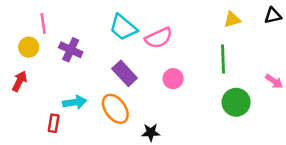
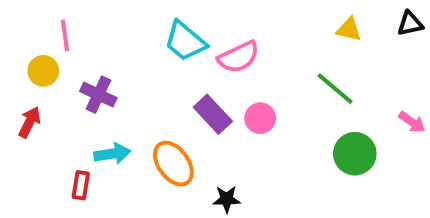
yellow triangle: (232, 20) -> (349, 29), turned 30
purple cross: (71, 50) -> (98, 95), moved
green line: (223, 59) -> (335, 89), turned -48
purple rectangle: (125, 73) -> (213, 114), moved

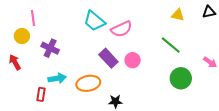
red arrow: (29, 122) -> (15, 62), turned -56
orange ellipse: (173, 164) -> (88, 83), turned -65

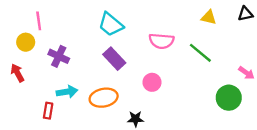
pink semicircle: (121, 29) -> (161, 41), moved, turned 30
purple rectangle: (108, 58) -> (114, 59), moved
pink circle: (133, 60) -> (152, 82), moved
green circle: (181, 78) -> (229, 98), moved

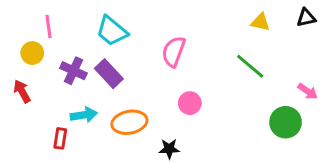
cyan trapezoid: (111, 24) -> (112, 31), moved
pink semicircle: (161, 41) -> (174, 52), moved, turned 105
purple rectangle: (114, 59) -> (109, 74), moved

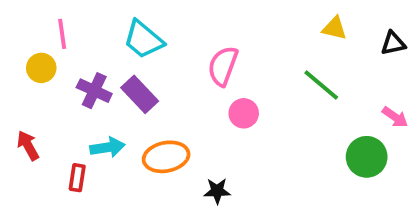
black triangle: (306, 18) -> (393, 43), moved
red arrow: (22, 91) -> (28, 145), moved
pink circle: (190, 103) -> (244, 113), moved

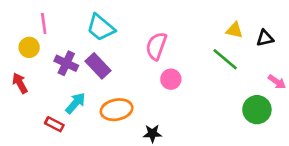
yellow triangle: (334, 28) -> (234, 30), moved
black triangle: (393, 43) -> (265, 38), moved
red arrow: (28, 145) -> (20, 83), moved
cyan arrow: (107, 147) -> (76, 103), turned -40
red rectangle: (77, 178) -> (54, 124), turned -72

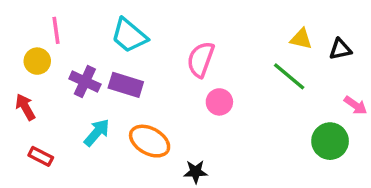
purple rectangle: (98, 66) -> (126, 85), turned -30
orange ellipse: (117, 110) -> (150, 141), turned 40
red rectangle: (54, 124) -> (41, 156), moved

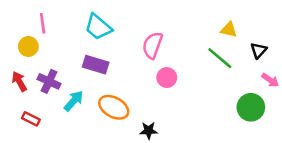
black triangle: (340, 49) -> (259, 50), moved, turned -36
purple cross: (85, 82) -> (49, 81), moved

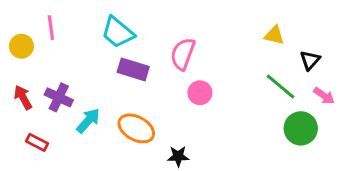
yellow circle: (28, 46) -> (21, 46), moved
green line: (220, 58) -> (281, 87), moved
purple rectangle: (96, 65) -> (133, 69), moved

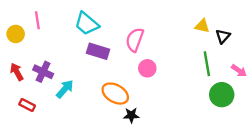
black triangle: (310, 60) -> (223, 36), moved
green line: (281, 87) -> (207, 64), turned 40
orange ellipse: (136, 128) -> (115, 94), moved

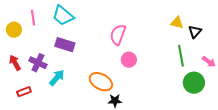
cyan trapezoid: (87, 24) -> (63, 16), moved
purple rectangle: (98, 51) -> (65, 45), moved
red rectangle: (27, 105) -> (24, 92), turned -48

